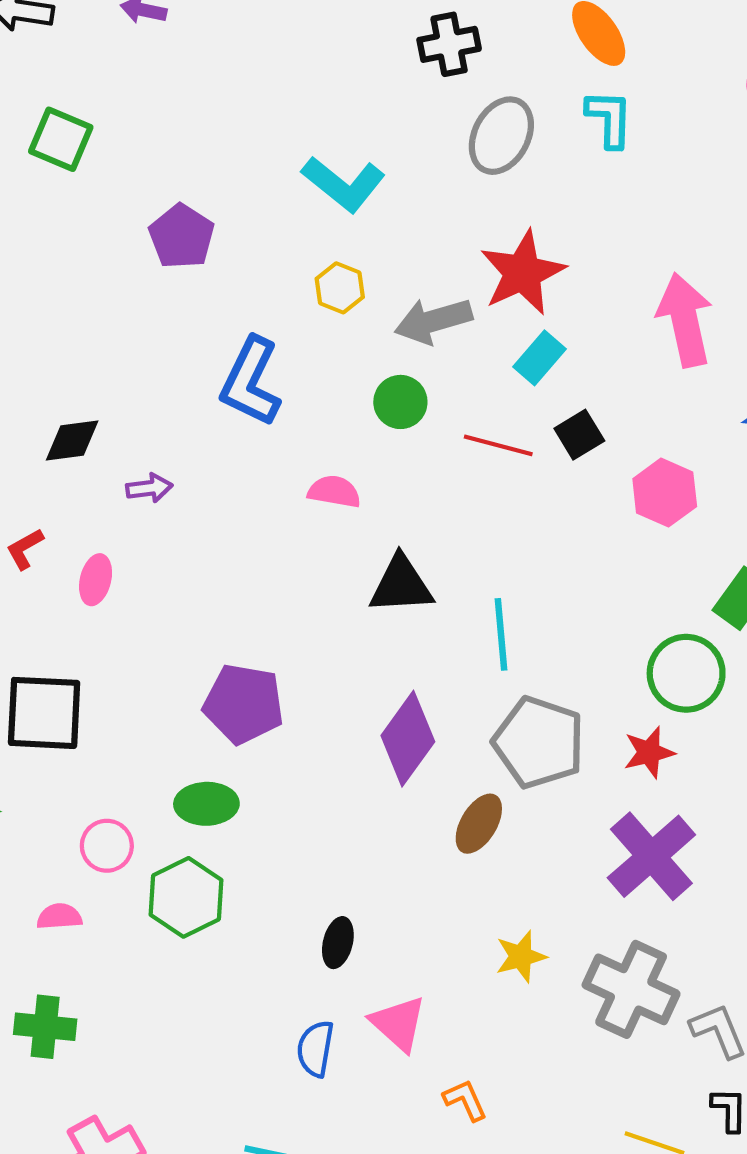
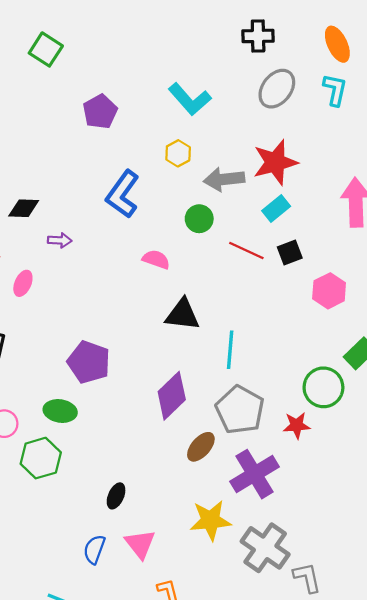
purple cross: (651, 856) -> (254, 474), moved
yellow star: (521, 957) -> (211, 520), size x1.5

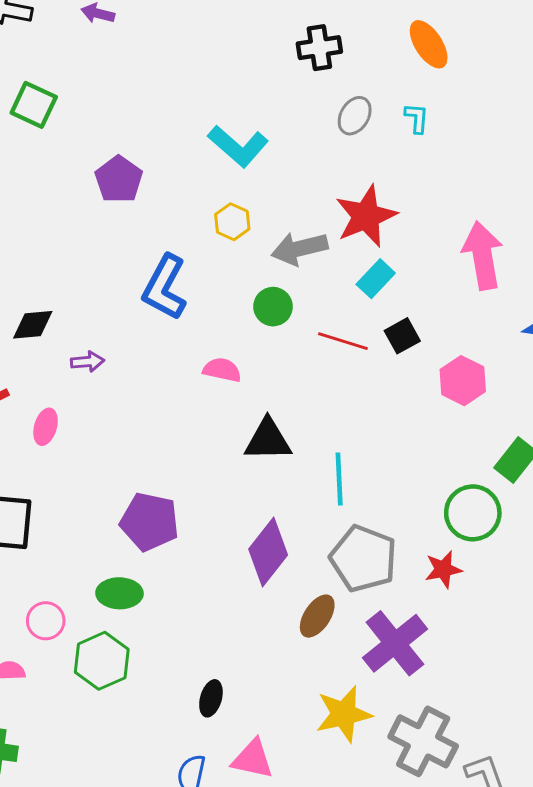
gray ellipse: (277, 89) -> (355, 116), size x0.7
cyan L-shape: (335, 90) -> (417, 118), moved, size x0.7
pink triangle: (140, 544) -> (253, 759), turned -32

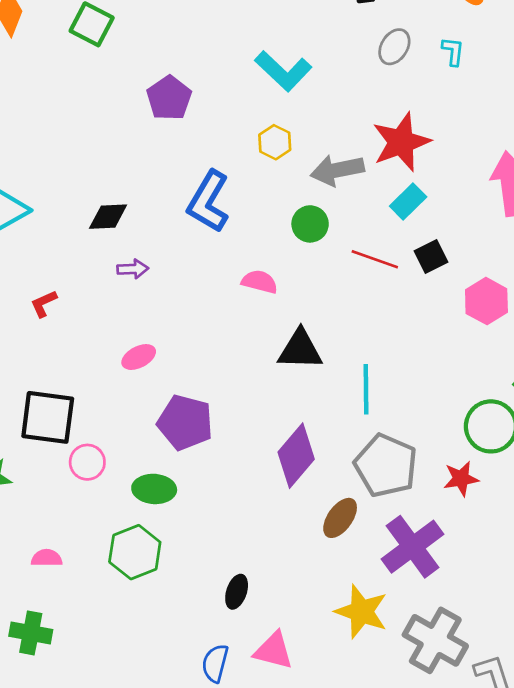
black diamond: (33, 325) -> (108, 217), moved
pink ellipse: (46, 427) -> (139, 357), moved, turned 44
pink circle: (46, 621) -> (87, 462), moved
yellow star: (344, 714) -> (361, 612), turned 30

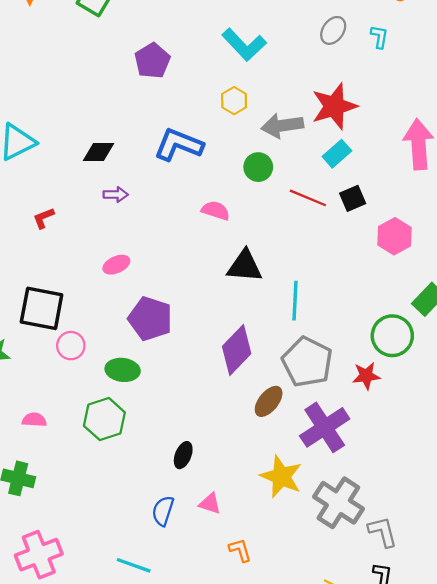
blue L-shape: (208, 202) -> (179, 145), turned 78
pink triangle: (274, 651) -> (210, 503), size x0.7

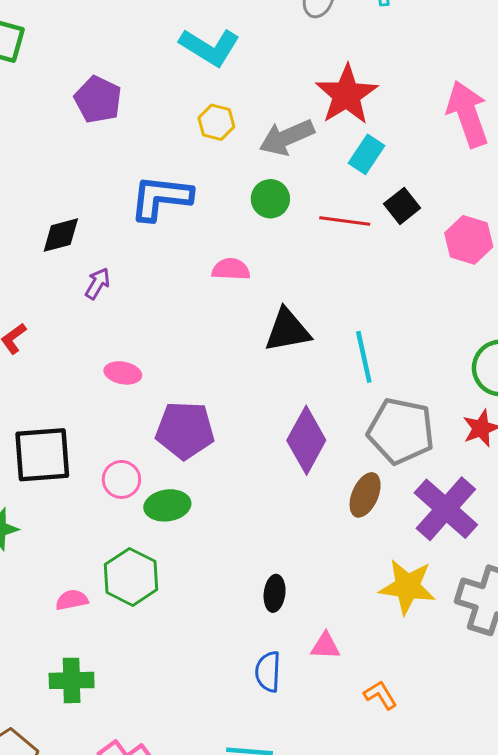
purple arrow: (116, 195) -> (98, 284), turned -45
pink ellipse: (116, 265) -> (123, 373), turned 50
pink circle: (71, 346) -> (121, 479), moved
green hexagon: (104, 419) -> (131, 577), moved

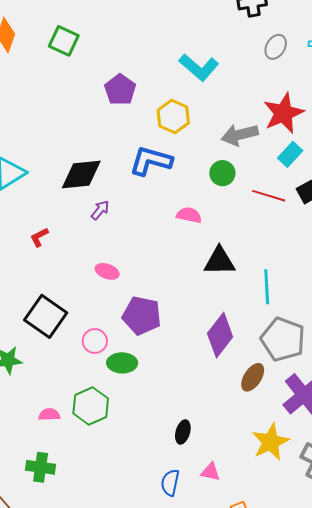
yellow hexagon: (216, 122) -> (173, 117), moved, size x1.4
black diamond: (61, 235) -> (81, 174), size x1.5
black square: (42, 455) -> (46, 316), turned 30
yellow star: (407, 587) -> (271, 442), turned 30

